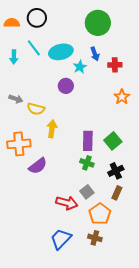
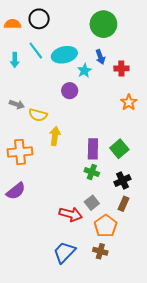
purple semicircle: (38, 166) -> (16, 191), moved

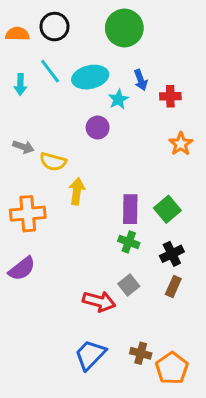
green circle: (103, 24) -> (124, 28), moved
orange pentagon: (106, 226) -> (172, 368), moved

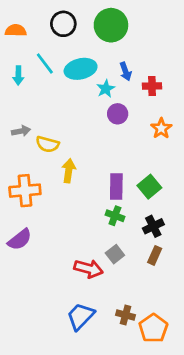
black circle: (55, 27) -> (63, 24), moved
purple circle: (98, 128) -> (118, 114), moved
gray arrow: (23, 147) -> (21, 131), turned -30

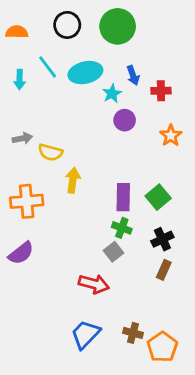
gray square: (115, 254) -> (113, 252), moved

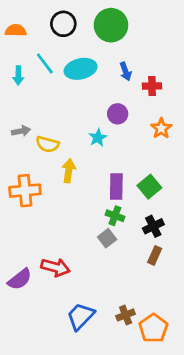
cyan star: (112, 94) -> (98, 138), moved
purple semicircle: (21, 253) -> (20, 279), moved
red arrow: (94, 284) -> (55, 267), moved
brown cross: (133, 333) -> (126, 315), turned -36

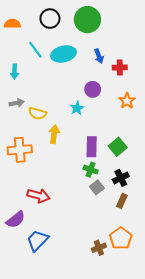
cyan arrow: (18, 75) -> (15, 72), moved
gray square: (107, 238) -> (97, 187), moved
red arrow: (55, 267) -> (38, 196), moved
blue trapezoid: (81, 316) -> (37, 240), moved
orange pentagon: (153, 328) -> (121, 238), moved

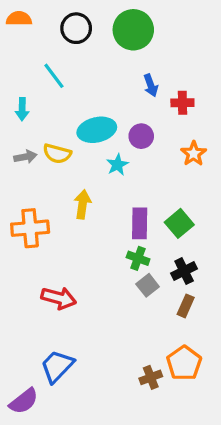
orange semicircle: (12, 24) -> (19, 19), moved
cyan ellipse: (63, 54) -> (97, 130), moved
yellow semicircle: (37, 113) -> (57, 154), moved
purple semicircle: (16, 220) -> (24, 401), moved

